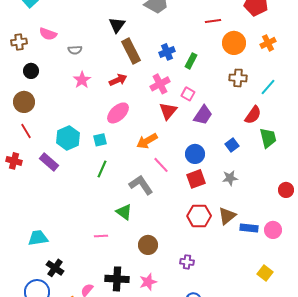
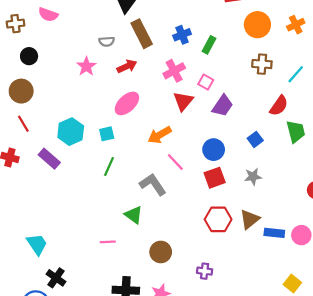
gray semicircle: (75, 50) -> (107, 42), moved
cyan trapezoid: (38, 238) -> (37, 244), turned 65

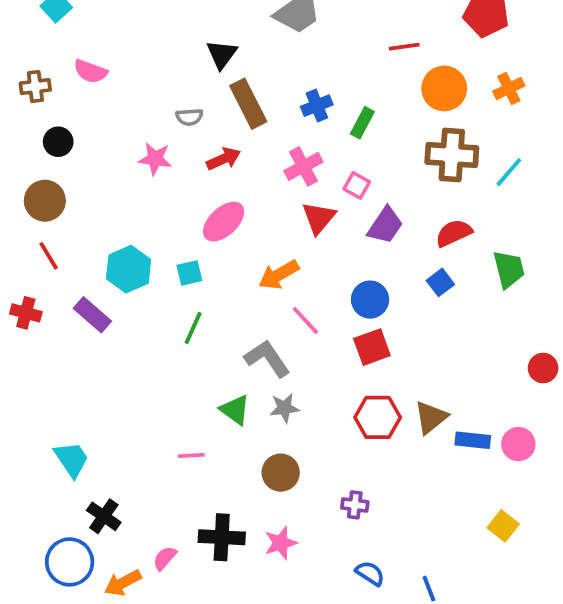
brown cross: (262, 64) -> (452, 155), size x1.5
pink star: (86, 66) -> (155, 159), turned -30
red semicircle: (279, 106) -> (454, 233), moved, turned -150
gray star: (253, 177) -> (284, 408), moved

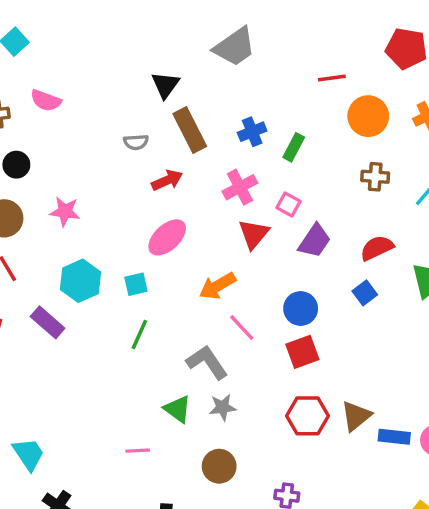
brown cross: (452, 155) -> (375, 177), size x0.6
pink star: (155, 159) -> (65, 211), moved

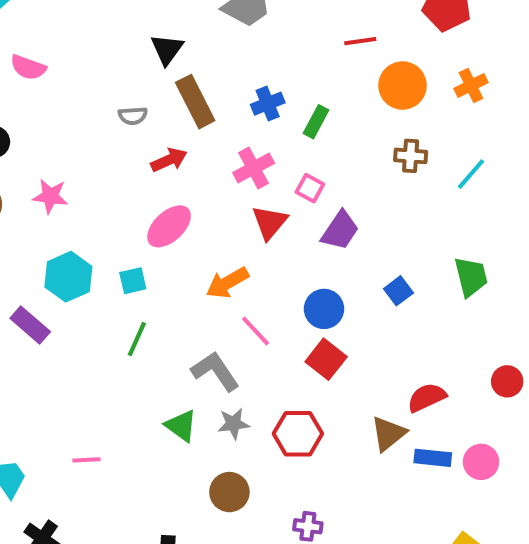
red semicircle: (377, 248) -> (427, 397), moved
red square: (302, 352) -> (326, 359), turned -32
red hexagon: (308, 416) -> (298, 434), moved
pink line: (138, 451) -> (87, 460), moved

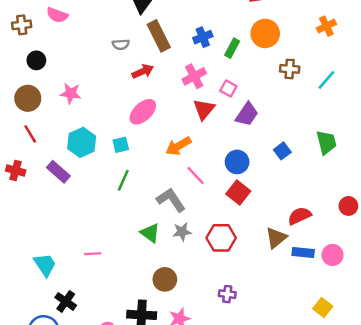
orange circle: (403, 85) -> (265, 33), moved
brown circle: (229, 492) -> (165, 279), moved

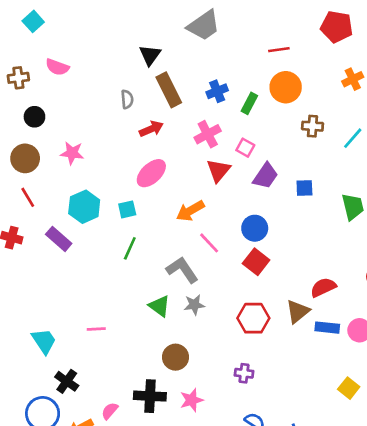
gray semicircle: (121, 44) -> (127, 99), turned -91
blue square: (282, 151) -> (304, 188), moved, turned 35
red hexagon: (221, 238) -> (253, 318), moved

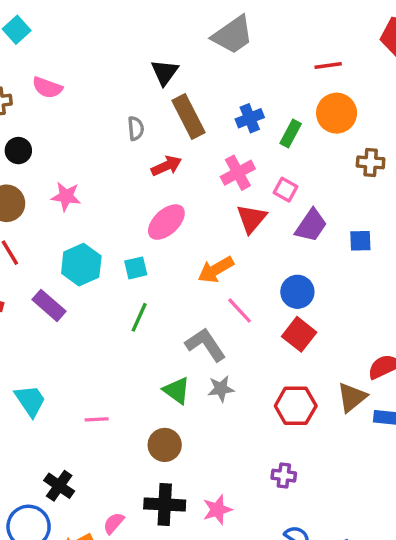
cyan trapezoid: (44, 341) -> (30, 401), moved
brown circle: (175, 357) -> (165, 445), moved

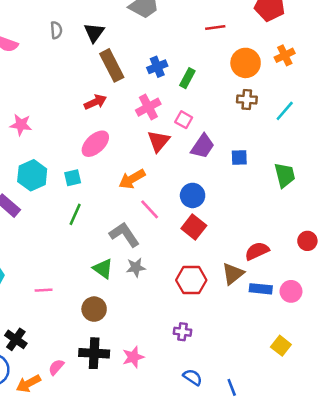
orange circle: (337, 113) -> (246, 63), moved
gray semicircle: (136, 128) -> (56, 30), moved

